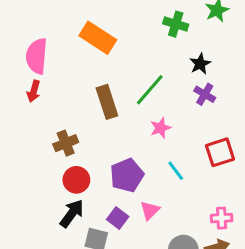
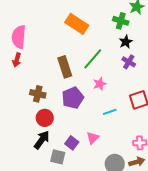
green cross: (176, 24) -> (121, 21), moved
orange rectangle: (98, 38) -> (77, 24), moved
brown cross: (66, 143) -> (38, 94), turned 35
cyan line: (176, 171) -> (110, 112), turned -72
purple pentagon: (127, 175) -> (73, 98), moved

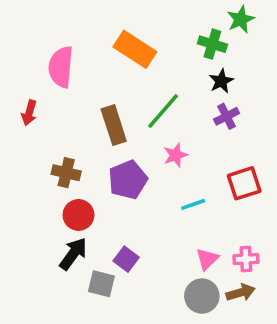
pink semicircle: (19, 37) -> (61, 67), moved
purple cross: (129, 62) -> (227, 116), turned 32
pink triangle: (93, 138) -> (207, 259), moved

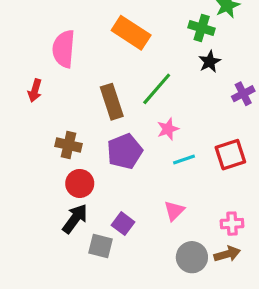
purple cross: (227, 116) -> (243, 94), moved
cyan line: (193, 204) -> (184, 159), moved
pink triangle: (207, 259) -> (174, 211), moved

